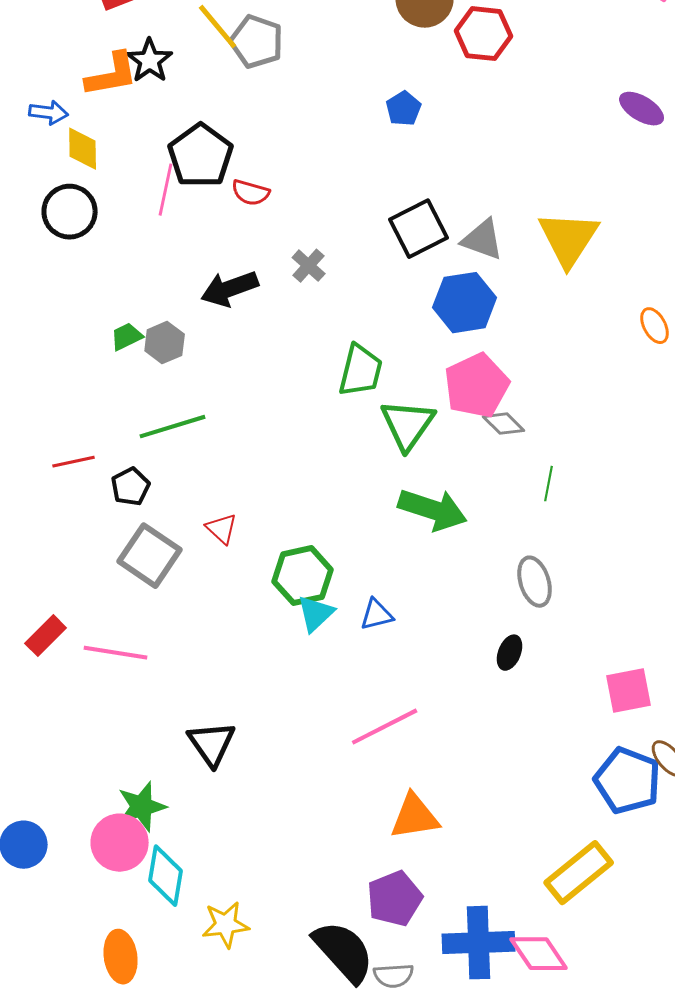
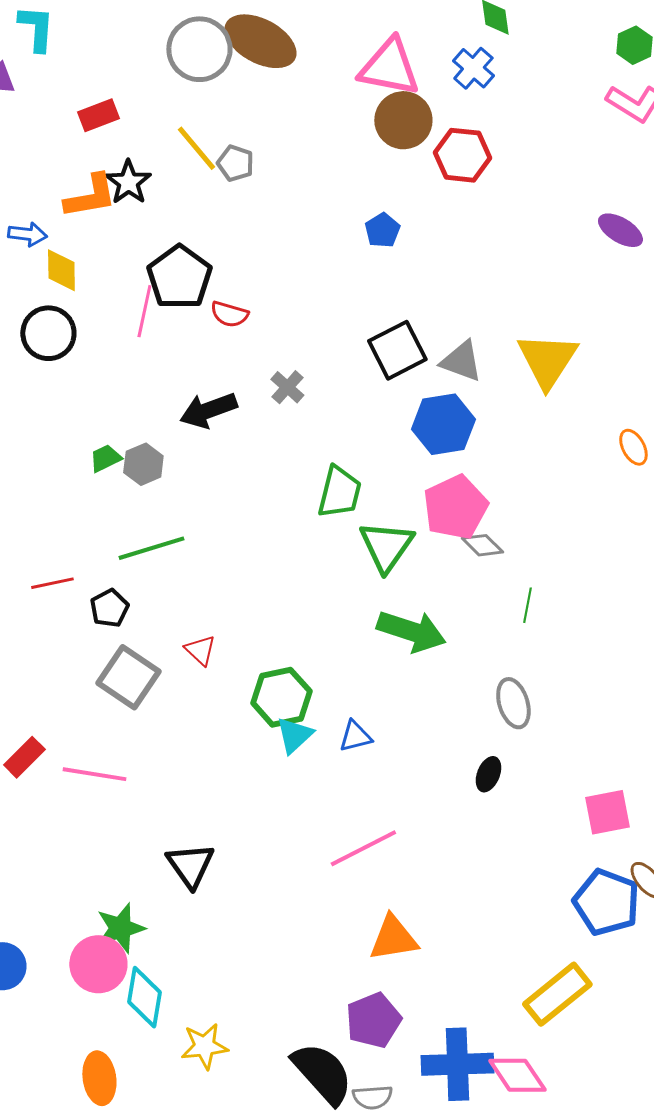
gray pentagon: (257, 42) -> (235, 163), size x0.7

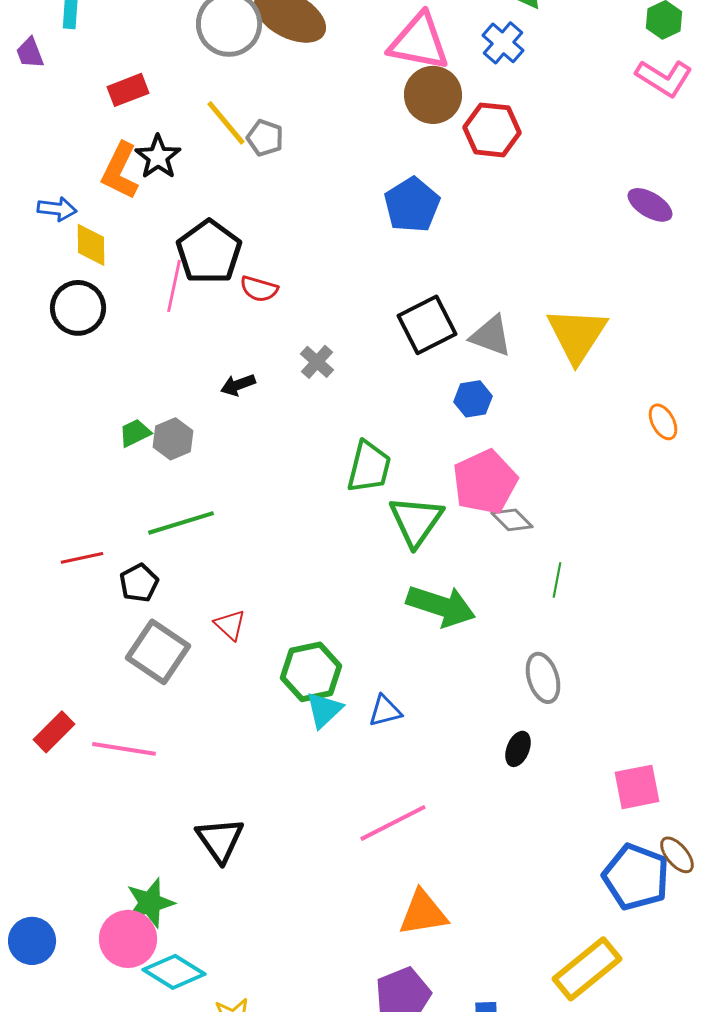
orange L-shape: (90, 196) -> (120, 171), turned 126
blue pentagon: (382, 230) -> (412, 205), size x1.6
black arrow: (208, 410) -> (238, 385), size x0.6
blue hexagon: (443, 424) -> (473, 399), size x0.6
cyan diamond: (144, 997) -> (174, 972), turned -68

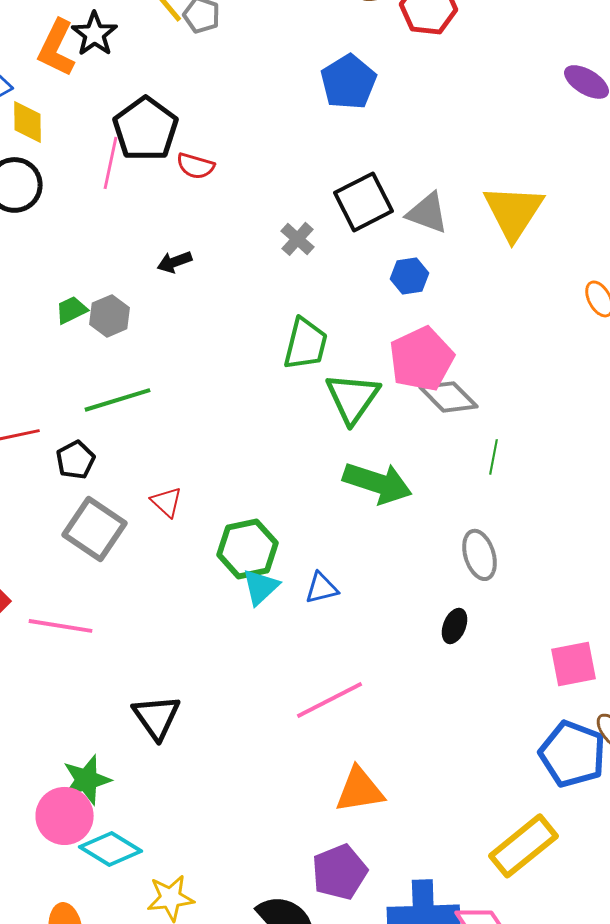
gray cross: (317, 362) -> (298, 239), moved
gray diamond: (512, 520) -> (448, 397), size x1.4

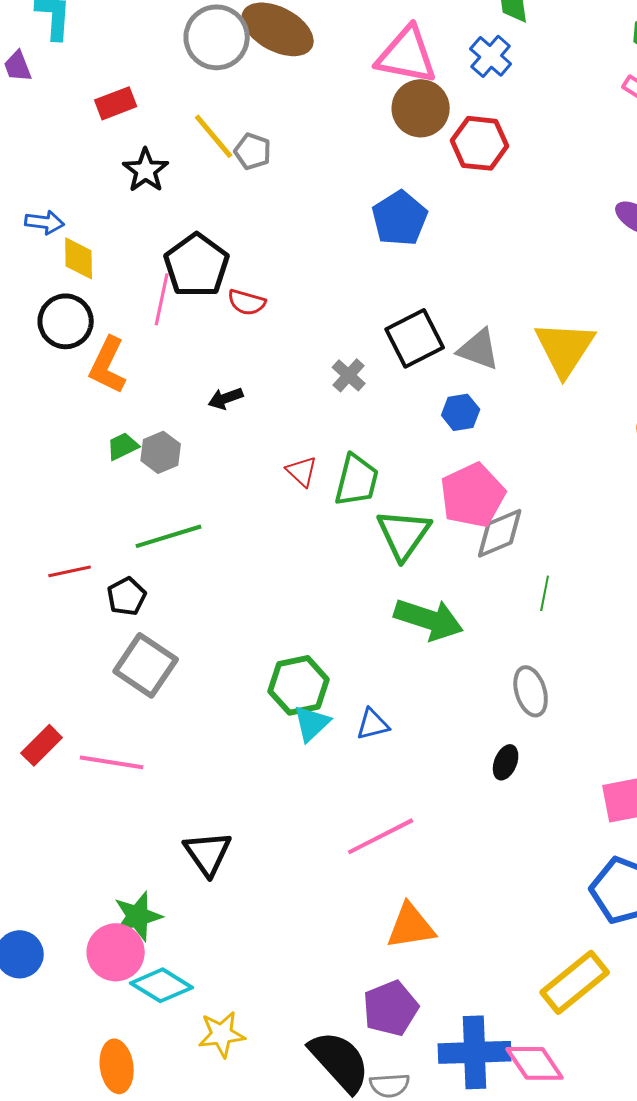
orange L-shape: (56, 48) -> (108, 365), moved
gray diamond: (448, 397) -> (500, 533), turned -68
red triangle: (166, 502) -> (302, 471), moved

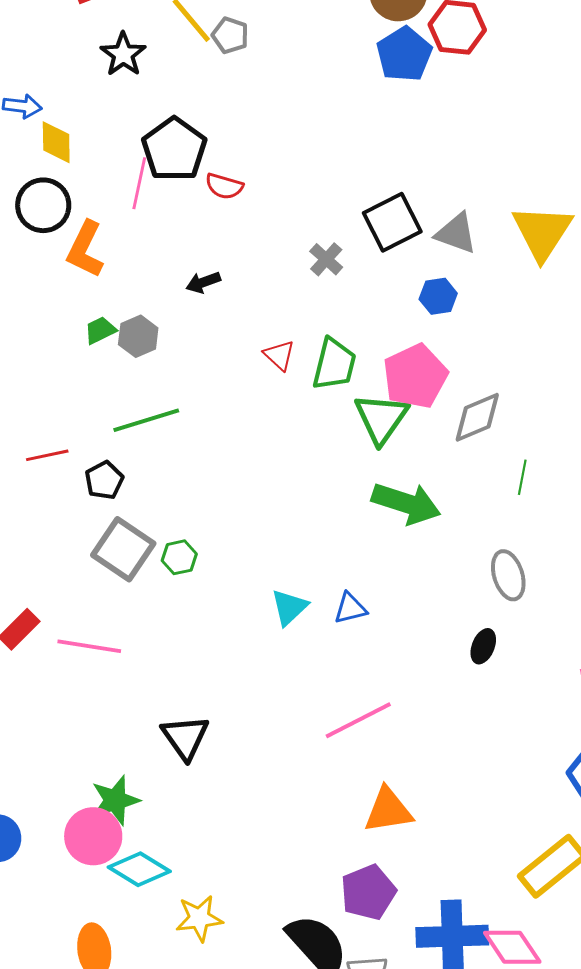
blue pentagon: (400, 218) -> (404, 54), moved
pink pentagon: (473, 495) -> (415, 376), moved
green hexagon: (299, 685) -> (179, 557), moved, size x0.6

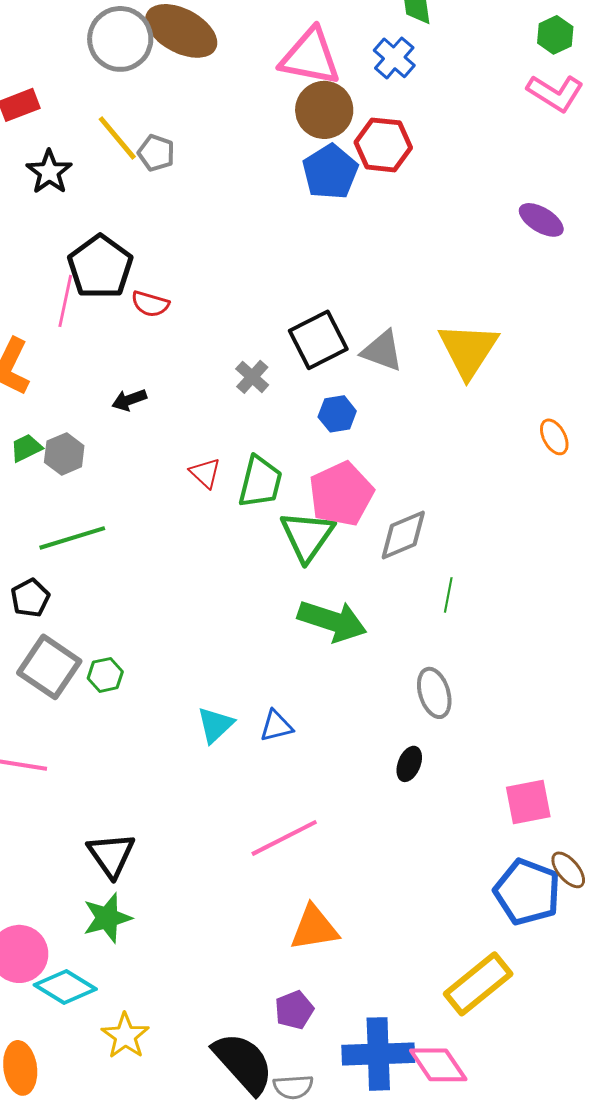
blue hexagon: (438, 296) -> (337, 414), moved
green star: (115, 800) -> (107, 918), moved
purple pentagon: (368, 892) -> (294, 1010), size x0.7
yellow star: (199, 918) -> (125, 1036), turned -30

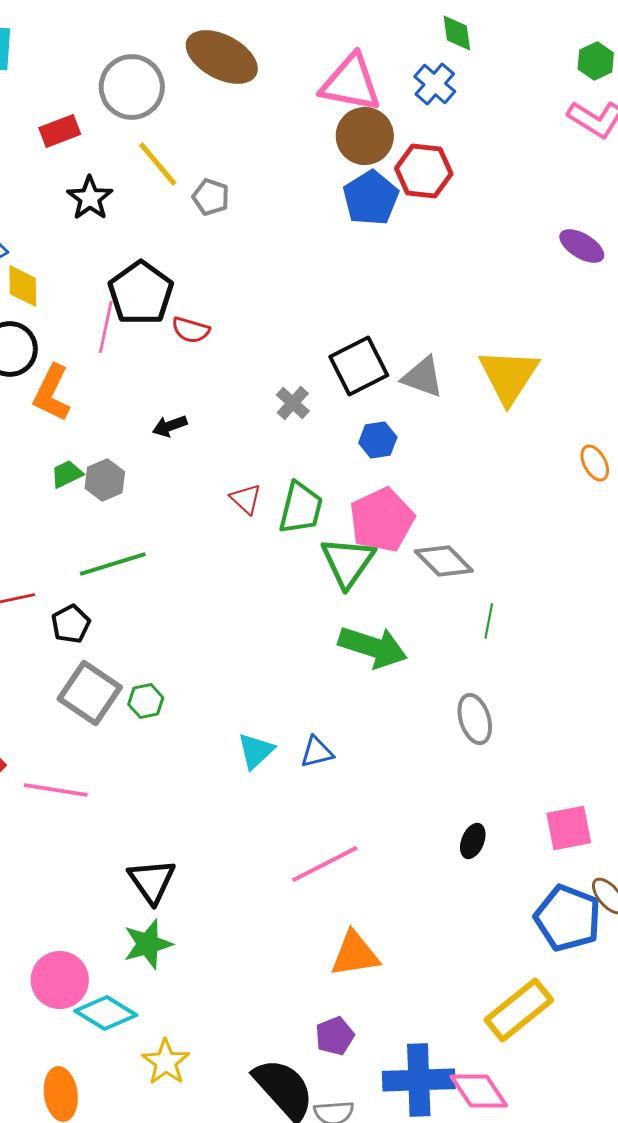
gray circle: (120, 39) -> (132, 87), moved
gray pentagon: (156, 153) -> (211, 197), moved
gray diamond: (403, 535) -> (444, 561), turned 68
black ellipse: (409, 764) -> (473, 841), moved

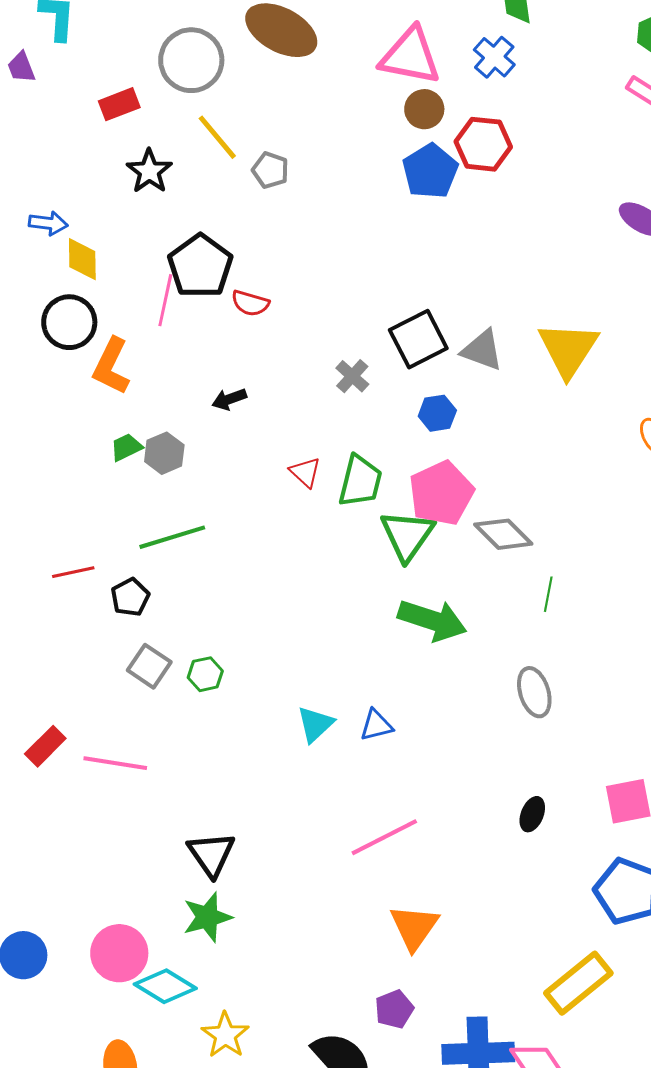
brown circle: (365, 136) -> (424, 109), size x0.7
gray square: (90, 693) -> (149, 666), size x0.7
orange triangle: (355, 954) -> (414, 927), turned -46

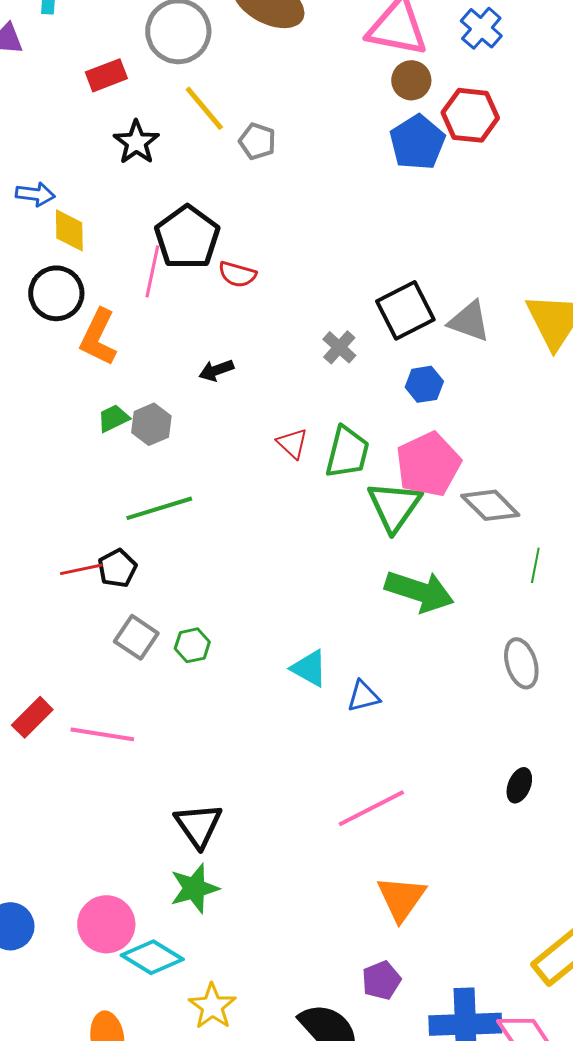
red line: (73, 572) -> (81, 569), moved
cyan triangle: (315, 724) -> (309, 668), moved, turned -48

